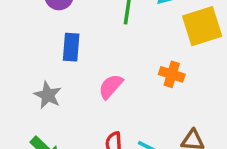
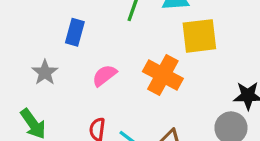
orange cross: (172, 74) -> (163, 75), size x1.6

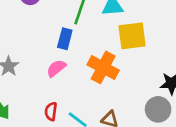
blue rectangle: (75, 32) -> (65, 39), moved

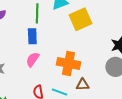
orange cross: (103, 67) -> (69, 63), moved

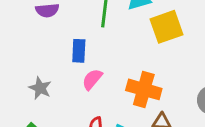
blue rectangle: (32, 36) -> (79, 51), moved

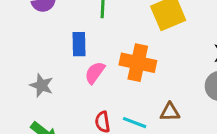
orange cross: (144, 89) -> (138, 63), moved

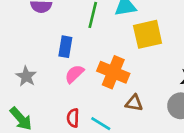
brown triangle: (170, 112) -> (134, 103), moved

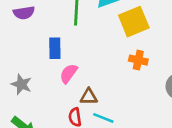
orange cross: (113, 72) -> (138, 60), moved, size x0.6
brown triangle: (134, 103) -> (89, 97), moved

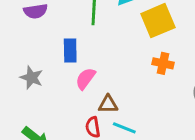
gray star: (21, 84) -> (31, 78), moved

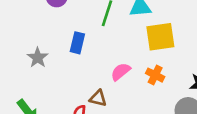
pink semicircle: (86, 79) -> (121, 72), moved

